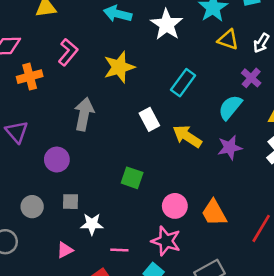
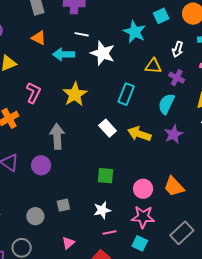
yellow triangle: (228, 40) -> (153, 66), moved
purple circle: (57, 160) -> (41, 165), moved
white star: (92, 224) -> (102, 210), moved

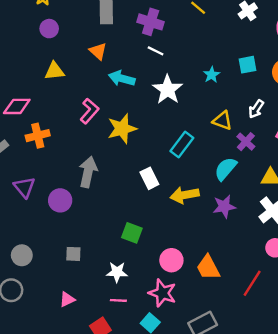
cyan star: (135, 32) -> (212, 75), size x0.6
white line: (82, 34) -> (156, 51), moved
pink L-shape: (33, 93) -> (89, 111), moved
yellow arrow: (139, 134) -> (185, 195), turned -45
gray circle: (35, 216) -> (22, 255), moved

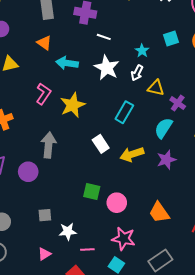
white line: (156, 51) -> (104, 37), moved
white arrow: (256, 109) -> (137, 73), moved
pink circle: (171, 260) -> (117, 203), moved
white star: (117, 272) -> (68, 231), moved

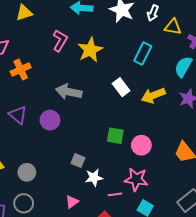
gray arrow: (49, 145) -> (69, 92), turned -80
gray square: (45, 215) -> (78, 160), moved, turned 32
pink star: (124, 239) -> (136, 179), moved

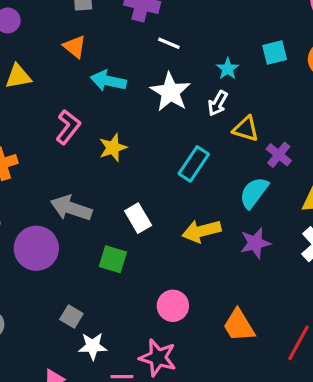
yellow star: (90, 50) -> (113, 148), size x0.7
white rectangle: (121, 87) -> (138, 218), moved
purple circle: (50, 120) -> (36, 248), size x1.4
green square: (115, 136) -> (113, 259), moved

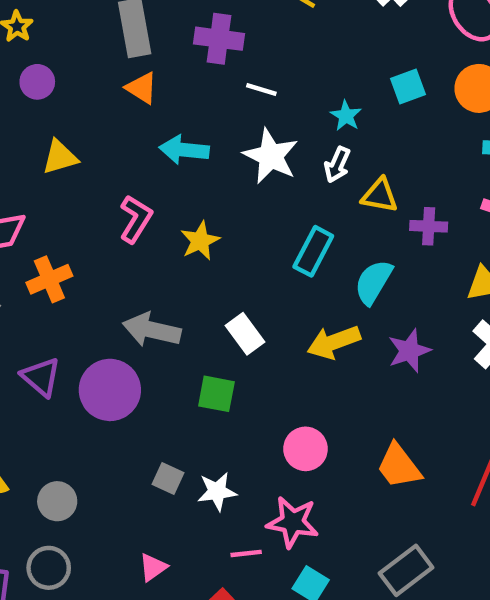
orange triangle: (75, 47) -> (142, 88), moved
purple cross: (279, 155) -> (429, 226), turned -30
cyan semicircle: (254, 193) -> (373, 282), moved
white star: (93, 346) -> (217, 491), moved

